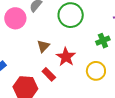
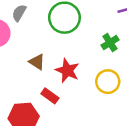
brown triangle: (43, 46) -> (37, 62), turned -32

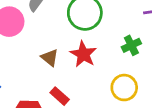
red star: (67, 71) -> (83, 54), moved

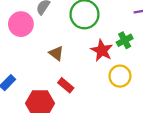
red star: (83, 54) -> (102, 50), moved

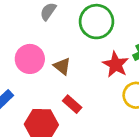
pink circle: (21, 24) -> (30, 59), moved

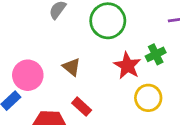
pink circle: (30, 59) -> (28, 75), moved

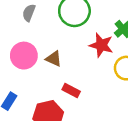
pink circle: (28, 75) -> (24, 56), moved

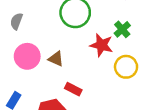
gray semicircle: (29, 13) -> (16, 21), moved

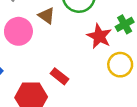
brown triangle: (56, 59) -> (47, 16), moved

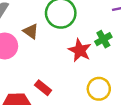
yellow circle: (120, 65) -> (99, 89), moved

